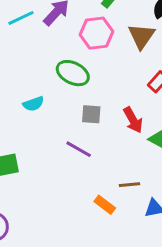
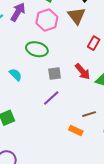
cyan semicircle: (33, 104) -> (15, 75), turned -104
purple line: (79, 149) -> (51, 98), turned -60

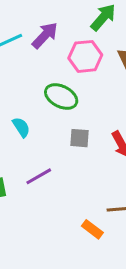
purple line: (51, 98) -> (39, 176), moved

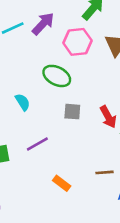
orange rectangle: (92, 229) -> (62, 183), moved

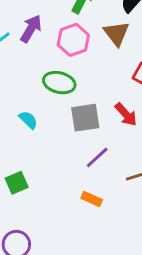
gray square: (72, 112) -> (85, 118), size x1.5
purple line: (37, 144) -> (97, 157), moved

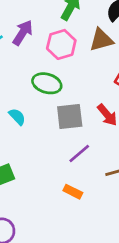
brown triangle: (117, 33) -> (101, 40), turned 50

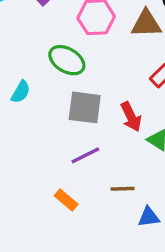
cyan semicircle: (17, 117) -> (21, 92), turned 60

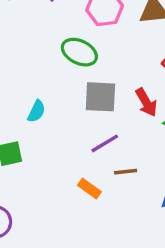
cyan semicircle: (21, 92) -> (36, 111), moved
brown line: (123, 189) -> (126, 172), moved

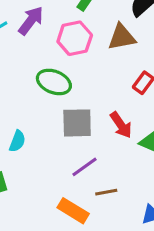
orange rectangle: (89, 188) -> (73, 211), size x1.4

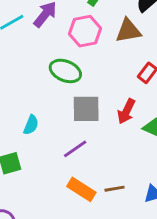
red arrow: (121, 125) -> (126, 111), turned 60
purple line: (85, 167) -> (75, 149), moved
brown line: (106, 192) -> (115, 189), moved

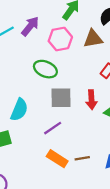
red arrow: (126, 111) -> (91, 100), turned -30
cyan semicircle: (31, 125) -> (19, 110), size x1.5

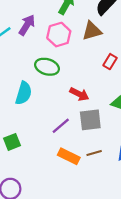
gray square: (61, 98) -> (90, 120), moved
red arrow: (91, 100) -> (79, 94), moved, turned -54
cyan semicircle: (19, 110) -> (24, 93), moved

